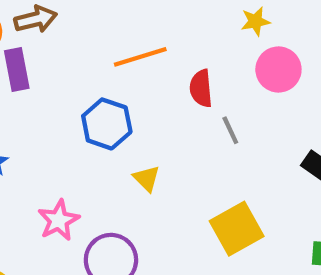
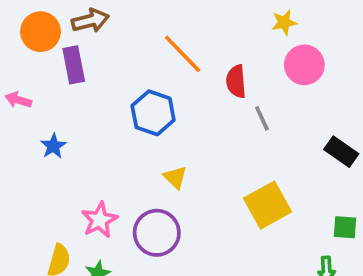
orange line: (140, 57) -> (183, 54), turned 63
yellow triangle: (147, 178) -> (175, 177), moved
pink star: (59, 220) -> (100, 220), moved

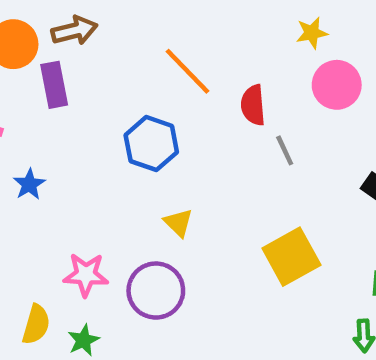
pink star: (100, 220) -> (86, 275), turned 30

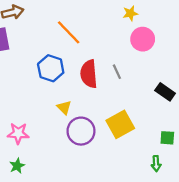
red semicircle: (253, 105) -> (89, 74), moved, size x1.4
purple circle: (156, 291) -> (81, 131), moved

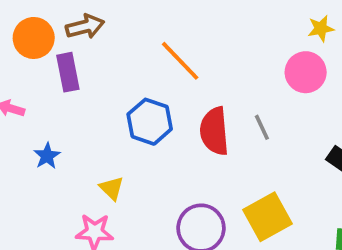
yellow star: (130, 13) -> (321, 28), moved
yellow triangle: (64, 108) -> (112, 188), moved

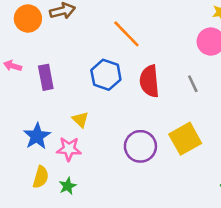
purple rectangle: (68, 72) -> (46, 77), moved
gray line: (262, 127) -> (193, 84), moved
blue star: (47, 156) -> (37, 136), moved, size x1.5

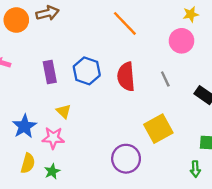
orange line: (126, 34) -> (125, 23), moved
purple rectangle: (46, 77) -> (50, 72), moved
purple circle: (140, 146) -> (126, 159), moved

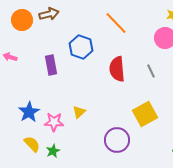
blue hexagon: (87, 71) -> (81, 47), moved
yellow triangle: (64, 111) -> (79, 112), moved, turned 32
yellow semicircle: (28, 163) -> (32, 144), turned -60

